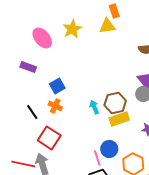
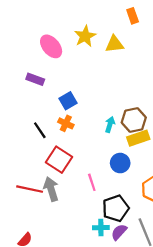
yellow triangle: (107, 26) -> (114, 44), moved
cyan arrow: (94, 107) -> (110, 125), turned 40
blue circle: (109, 149) -> (120, 163), moved
pink line: (97, 158) -> (92, 182), moved

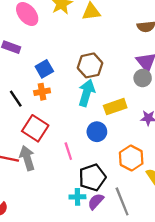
brown hexagon: (134, 120) -> (90, 65), moved
orange cross: (66, 123) -> (42, 92), turned -35
cyan arrow: (110, 125) -> (87, 93), size x1.6

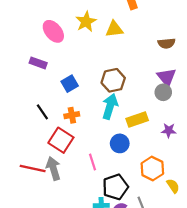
orange cross: (42, 92) -> (72, 115), moved

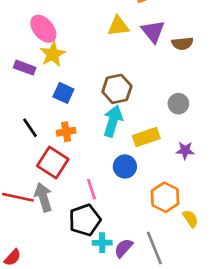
yellow star: (86, 22) -> (53, 54), moved
purple triangle: (167, 77) -> (153, 31), moved
blue square: (70, 84) -> (63, 93), turned -35
black pentagon: (115, 187) -> (85, 220), moved

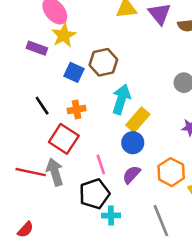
brown hexagon: (117, 89) -> (103, 62), moved
yellow rectangle: (146, 137) -> (138, 120), moved, turned -30
purple semicircle: (124, 248) -> (131, 175), moved

